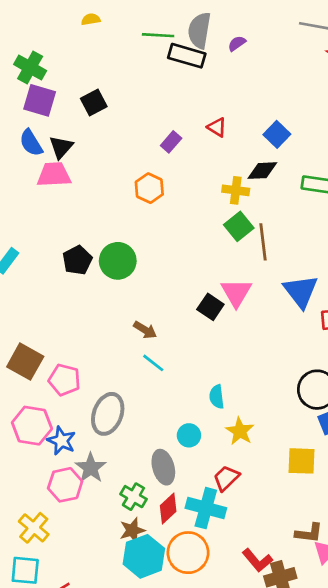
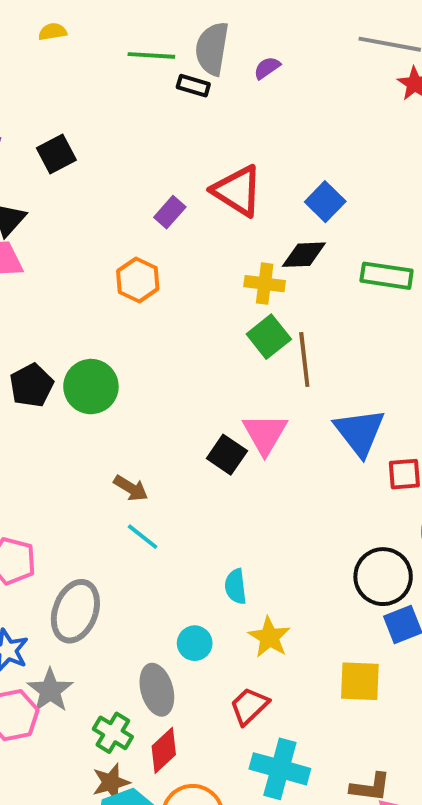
black rectangle: (187, 56) -> (193, 86), size x0.6
red triangle: (217, 127) -> (237, 191), size x1.8
cyan cross: (206, 508) -> (280, 769), moved

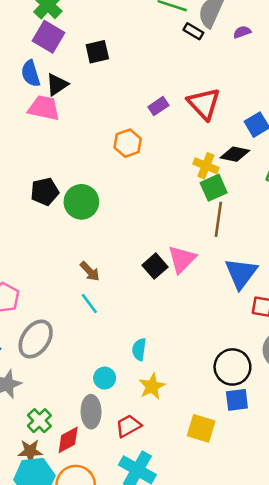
green square: (269, 337) -> (214, 188), moved
gray ellipse: (157, 690) -> (91, 412), moved

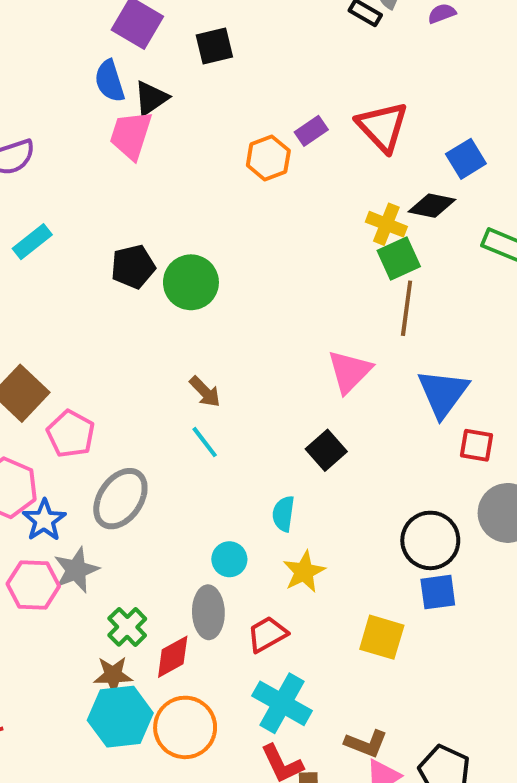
pink trapezoid: (44, 108) -> (131, 135), turned -84
orange hexagon: (128, 143) -> (268, 158), moved
black square: (155, 266) -> (326, 450), moved

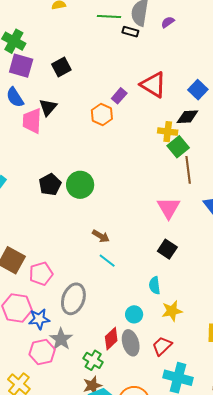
black triangle: (151, 98) -> (48, 107), moved
pink pentagon: (71, 434) -> (41, 274), turned -30
blue star: (44, 520) -> (39, 319), turned -30
yellow star: (304, 572) -> (172, 311), turned 30
red diamond: (173, 657) -> (111, 339), moved

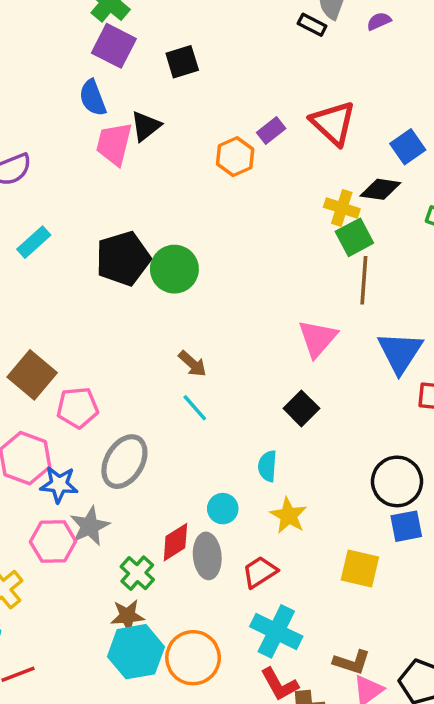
black pentagon: (50, 184) -> (123, 258), size x1.4
yellow star: (172, 311) -> (288, 516), turned 30

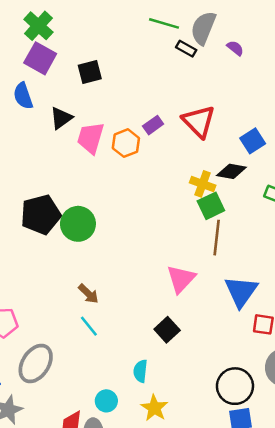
purple semicircle: (379, 21) -> (235, 48), turned 60
pink trapezoid: (114, 144) -> (91, 138), moved

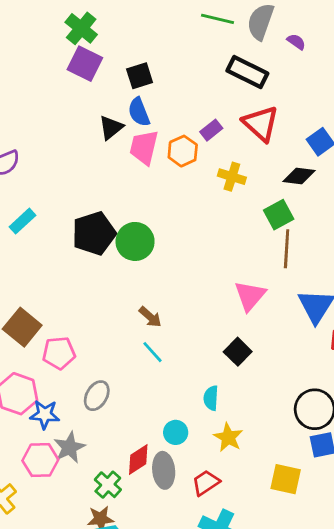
black rectangle: (186, 49) -> (247, 72), moved, size x1.8
blue semicircle: (23, 96) -> (139, 112), moved
yellow cross: (203, 184) -> (232, 177), moved
gray ellipse: (36, 363) -> (97, 396), size x0.7

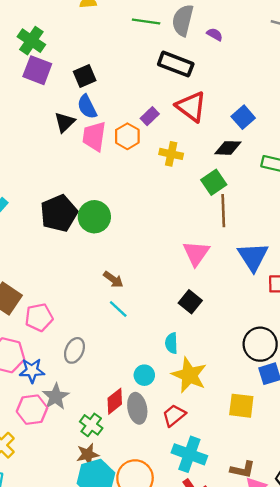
yellow star: (228, 437) -> (189, 375), size x1.4

